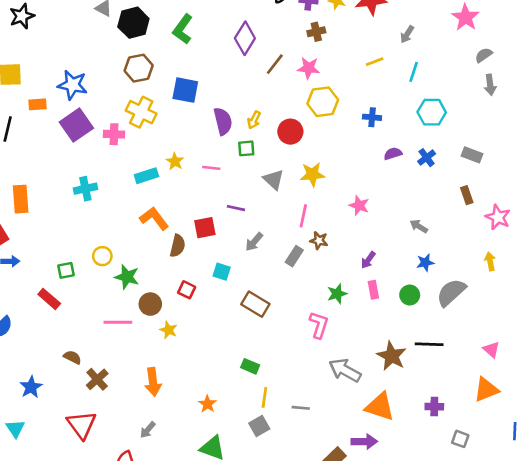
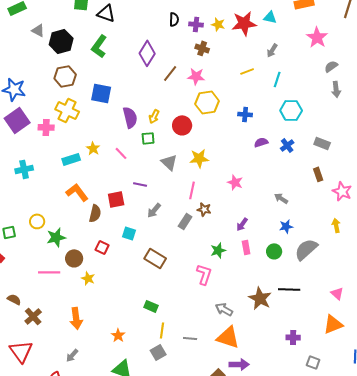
brown cross: (316, 32) -> (202, 48), turned 32
pink line: (211, 168) -> (121, 153), turned 40
green star: (127, 277) -> (56, 237), turned -30
gray arrow: (345, 370) -> (224, 309), size x0.7
orange triangle: (380, 407) -> (228, 337), moved

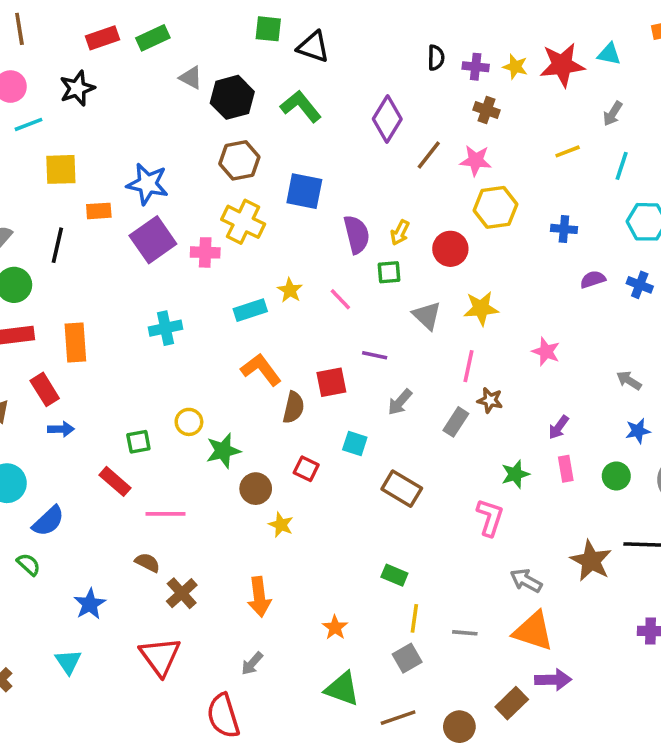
green L-shape: (99, 46) -> (301, 106), turned 105
blue cross: (287, 145) -> (640, 285), turned -32
pink line: (49, 272) -> (166, 514), moved

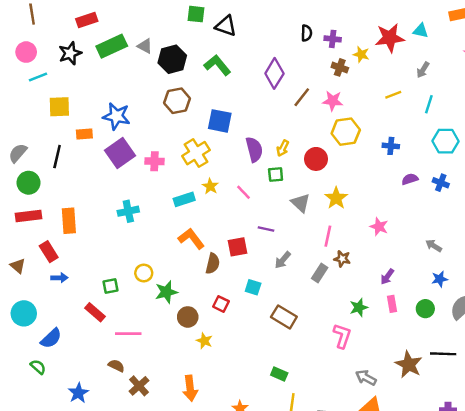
green rectangle: (153, 38) -> (112, 46), moved, size x1.4
yellow star: (515, 67) -> (361, 54), moved
yellow cross: (243, 222) -> (196, 153), moved, turned 32
yellow star: (481, 308) -> (336, 198), turned -30

